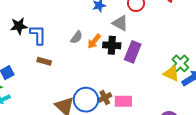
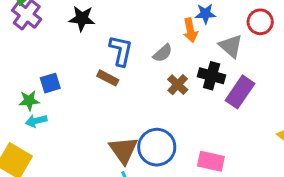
blue L-shape: (38, 35) -> (121, 51), moved
orange arrow: (94, 41) -> (190, 30), moved, turned -63
brown cross: (105, 97) -> (178, 85), moved, turned -32

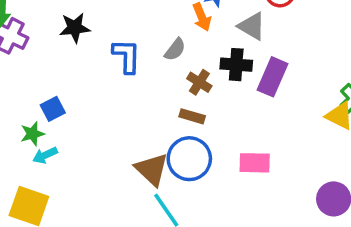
brown rectangle: (108, 78) -> (192, 116), moved

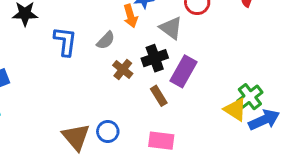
black cross: (236, 65) -> (155, 58), turned -30
brown rectangle: (192, 116) -> (159, 96), moved, turned 36
blue circle: (189, 159) -> (108, 131), size x0.6

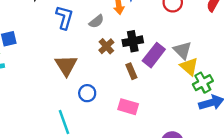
gray triangle: (171, 28) -> (182, 50), moved
yellow triangle: (235, 109) -> (189, 66), moved
brown triangle: (76, 137) -> (66, 65), moved

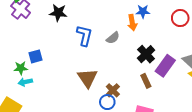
black cross: (133, 41) -> (146, 54), turned -30
brown cross: (106, 46) -> (113, 90), moved

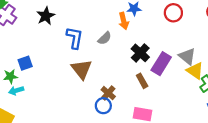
black star: (58, 13) -> (46, 16), turned -30
brown triangle: (88, 78) -> (82, 69), moved

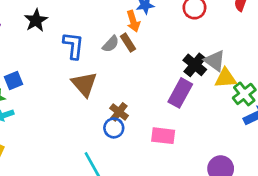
black cross: (140, 53) -> (195, 65), moved
purple rectangle: (161, 64) -> (180, 93), moved
yellow triangle: (195, 71) -> (226, 78), turned -36
brown rectangle: (142, 81) -> (128, 43), moved

